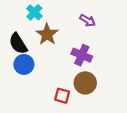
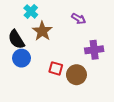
purple cross: (82, 55) -> (94, 50), moved, turned -30
red square: (62, 96) -> (56, 68), moved

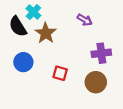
black semicircle: (16, 39) -> (18, 26), moved
brown circle: (76, 75) -> (96, 82), moved

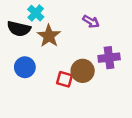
black semicircle: (18, 26) -> (19, 29), turned -45
brown circle: (96, 82) -> (83, 71), moved

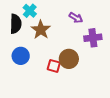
black semicircle: (19, 29) -> (16, 24), turned -102
purple cross: (109, 58) -> (93, 38), moved

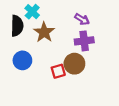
purple cross: (93, 38) -> (84, 41), moved
red square: (54, 66) -> (58, 71), turned -32

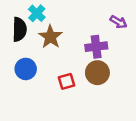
purple arrow: (82, 19) -> (118, 22), moved
brown circle: (74, 64) -> (97, 73), moved

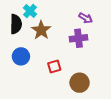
purple arrow: (118, 22) -> (86, 18), moved
brown circle: (97, 73) -> (80, 83), moved

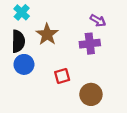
cyan cross: (30, 11) -> (22, 12), moved
black semicircle: (16, 24) -> (18, 41), moved

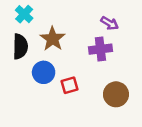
blue circle: (24, 64) -> (44, 72), moved
brown circle: (91, 94) -> (116, 94), moved

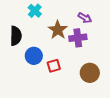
cyan cross: (24, 14) -> (35, 11), moved
brown star: (53, 39) -> (58, 30), moved

